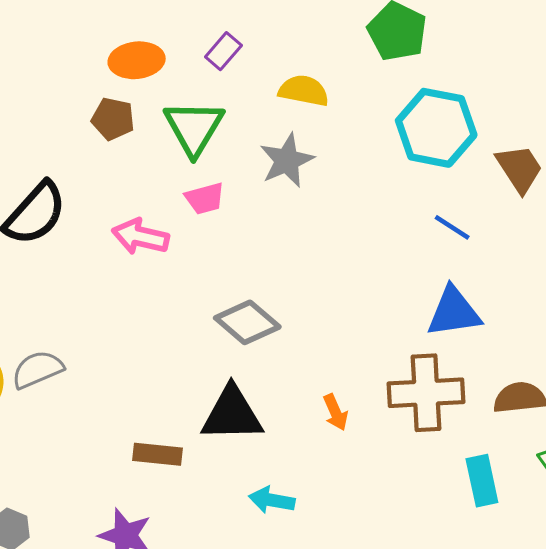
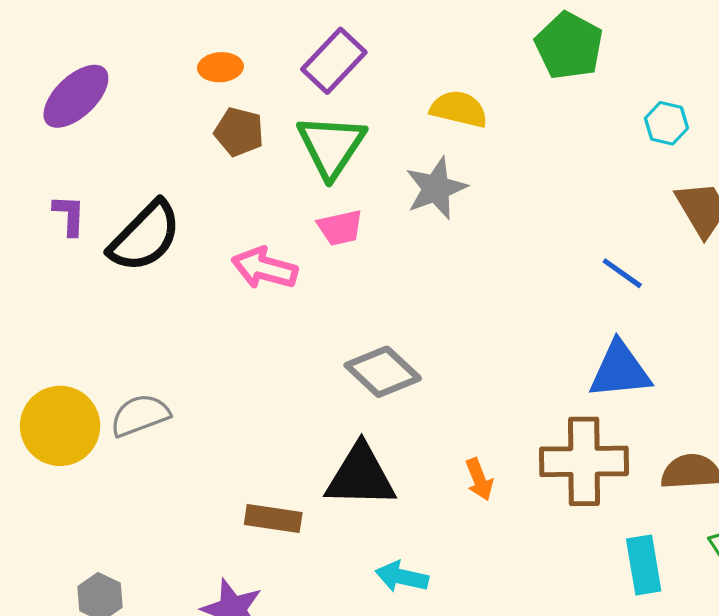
purple rectangle: (223, 51) -> (334, 61), moved, size x1.5
orange ellipse: (137, 60) -> (220, 67), moved, size x0.7
cyan hexagon: (436, 128) -> (666, 123), moved, size x0.5

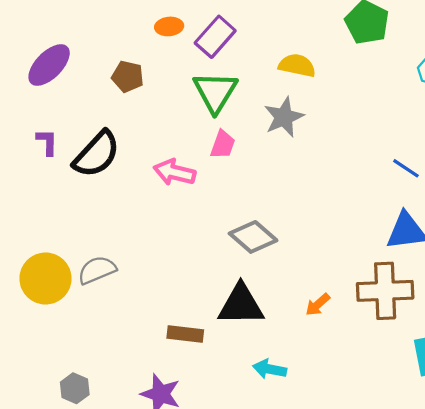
orange ellipse: (220, 67) -> (169, 26), moved
brown pentagon: (239, 132) -> (128, 77), moved
pink trapezoid: (340, 228) -> (223, 145), turned -56
orange arrow: (479, 479) -> (318, 305), turned 72

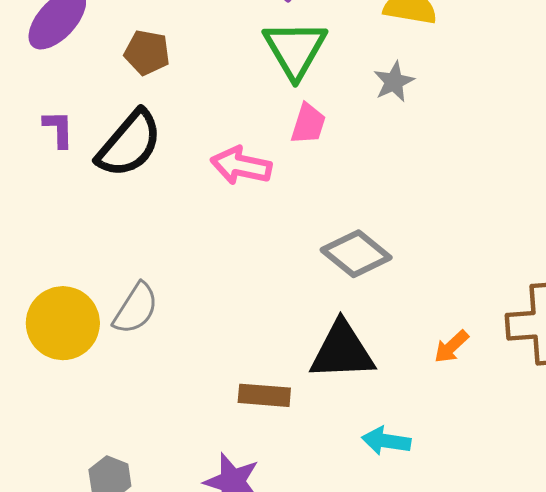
brown pentagon: (128, 77) -> (147, 53), moved
gray star: (284, 117) -> (394, 82), size x0.7
gray semicircle: (97, 270) -> (136, 309), turned 147

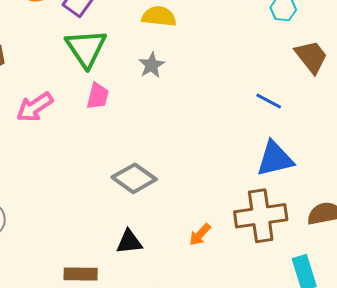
pink arrow: (241, 166) -> (35, 107), moved, turned -42
black triangle: (342, 351) -> (129, 242), size x0.6

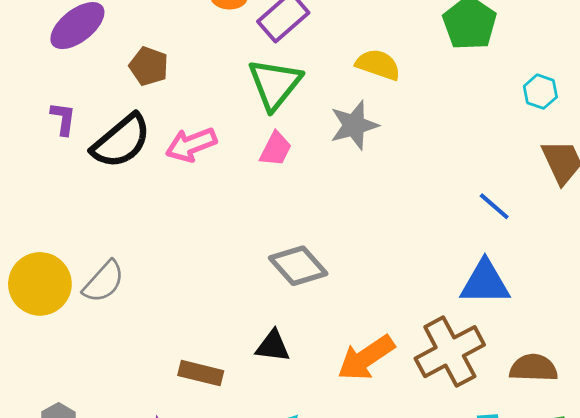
gray star: (152, 65) -> (354, 125), size x1.4
brown cross: (261, 216) -> (450, 352), turned -33
orange arrow: (200, 235) -> (366, 358), size x1.8

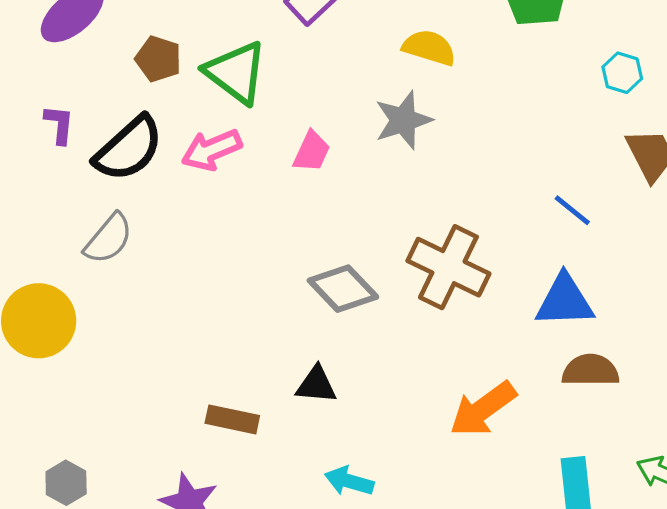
green triangle: (275, 84) -> (236, 72), moved, turned -30
gray semicircle: (104, 282) -> (109, 239), moved
brown cross: (450, 352) -> (448, 267), moved, turned -34
orange arrow: (366, 358) -> (483, 409), moved
brown semicircle: (533, 368) -> (590, 370), moved

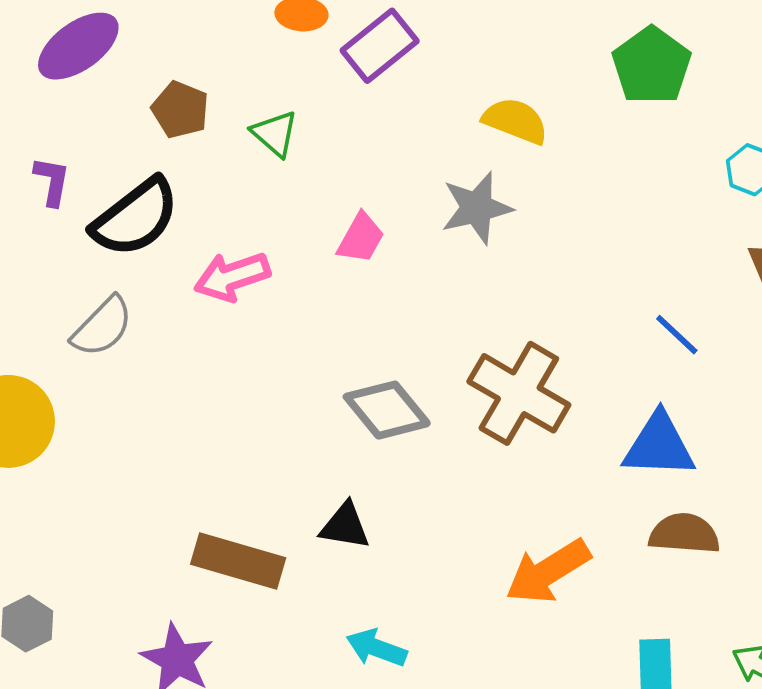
green triangle: (236, 72) -> (275, 134), size x0.6
pink arrow: (212, 150) -> (232, 277), moved
brown rectangle: (232, 419) -> (238, 561), size x1.4

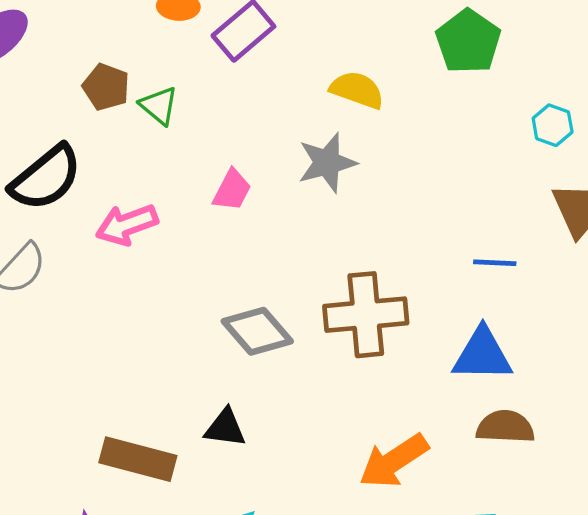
brown pentagon: (180, 110) -> (106, 87), moved
blue line: (677, 335) -> (495, 263), turned -39
brown cross: (519, 393) -> (366, 315), turned -34

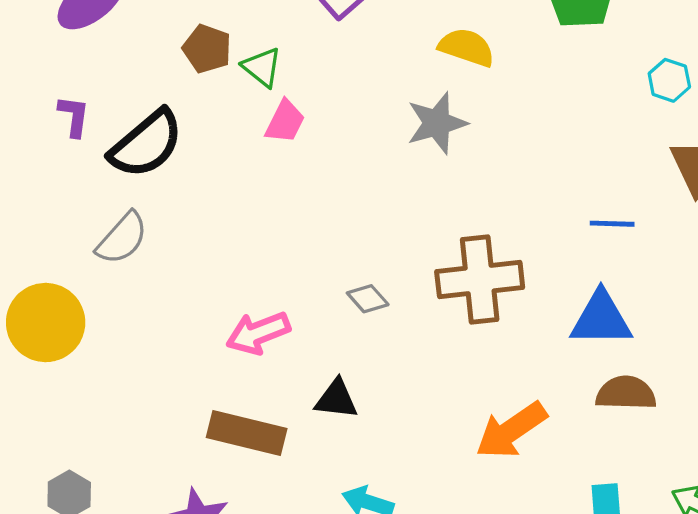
pink trapezoid: (232, 190) -> (285, 122), moved
pink arrow: (127, 225) -> (258, 333), moved
gray diamond: (257, 331) -> (368, 299), size x0.6

